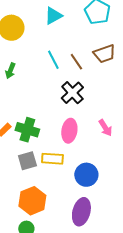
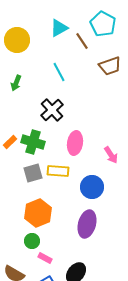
brown line: (76, 62) -> (82, 41), moved
black cross: (72, 93) -> (52, 110), moved
pink arrow: (105, 128) -> (111, 155), moved

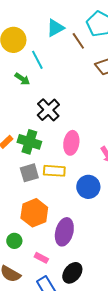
cyan line: (59, 72) -> (37, 60), moved
green arrow: (16, 83) -> (22, 79), moved, turned -77
purple ellipse: (87, 224) -> (64, 232), moved
green circle: (32, 241) -> (14, 241), moved

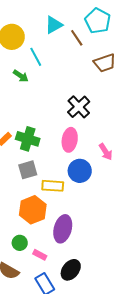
black cross: (48, 110) -> (79, 107), moved
yellow rectangle: (54, 171) -> (53, 186), moved
blue circle: (88, 187) -> (80, 171), moved
green circle: (14, 241) -> (20, 243), moved

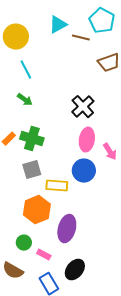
brown line: (77, 38) -> (81, 38), turned -42
cyan line: (36, 57) -> (26, 70), moved
green arrow: (21, 76) -> (25, 100), moved
pink ellipse: (70, 140) -> (87, 140), moved

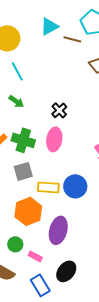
black cross: (83, 107) -> (59, 110), moved, size x0.7
pink ellipse: (87, 140) -> (54, 139), moved
blue circle: (84, 171) -> (75, 186), moved

